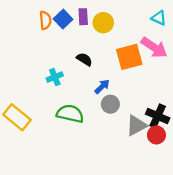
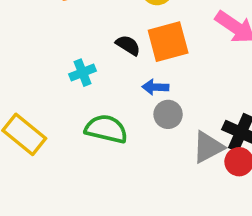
orange square: (129, 57) -> (168, 42), moved
blue arrow: (102, 86) -> (155, 87), turned -133

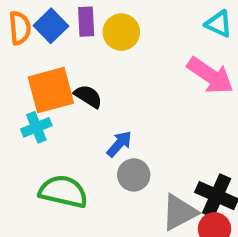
orange square: (168, 42) -> (51, 90), moved
blue arrow: (155, 87) -> (119, 144), turned 130

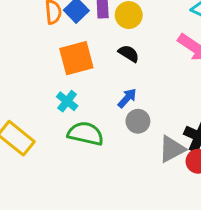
black semicircle: (88, 96) -> (129, 54), moved
cyan cross: (36, 127) -> (67, 101), moved, turned -30

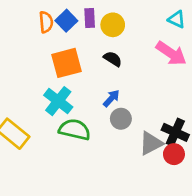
cyan cross: (67, 101) -> (58, 101), size x1.5

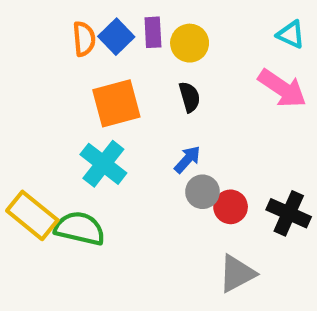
black semicircle: (113, 59) -> (190, 97), turned 42
green semicircle: (75, 130) -> (80, 228), moved
gray triangle: (151, 143) -> (237, 274), moved
red circle: (174, 154) -> (231, 207), moved

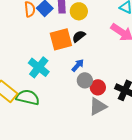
black semicircle: (190, 97) -> (79, 36), turned -112
orange square: (116, 103) -> (61, 39), moved
gray triangle: (237, 274) -> (98, 106), moved

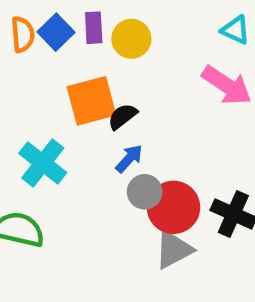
black semicircle: (79, 36) -> (122, 116), moved
red circle: (98, 87) -> (173, 207), size x1.5

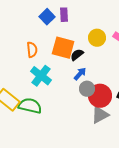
orange semicircle: (23, 34) -> (32, 50), moved
yellow circle: (131, 39) -> (97, 38), moved
orange square: (91, 101) -> (63, 48), turned 30

